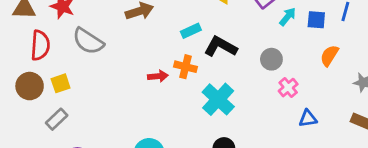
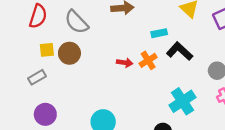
orange cross: (185, 67) -> (148, 60), turned 30
brown circle: (30, 86) -> (69, 53), moved
cyan cross: (218, 99) -> (182, 101), moved

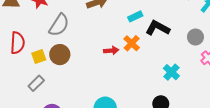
red semicircle: (38, 16) -> (17, 43), moved
gray semicircle: (76, 22) -> (59, 25), turned -90
cyan cross: (182, 101) -> (171, 72), size x0.7

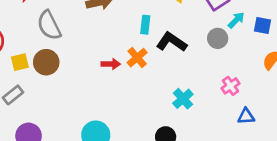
cyan rectangle: (135, 16) -> (145, 25), turned -64
gray semicircle: (59, 25) -> (49, 25), turned 115
gray circle: (195, 37) -> (218, 38), moved

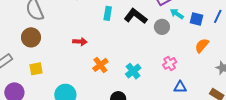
cyan arrow: (236, 20) -> (177, 14), turned -104
black L-shape: (171, 42) -> (136, 16), moved
orange cross: (137, 58) -> (100, 65), moved
yellow square: (20, 62) -> (36, 69), moved

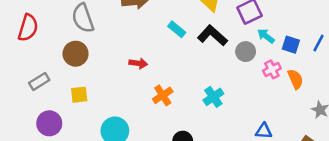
cyan rectangle: (108, 13) -> (177, 29), turned -64
orange semicircle: (202, 45) -> (295, 79), turned 112
pink cross: (170, 63) -> (272, 69), moved
cyan cross: (133, 71) -> (213, 97), moved

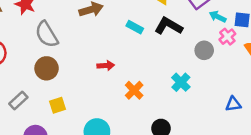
gray circle: (246, 52) -> (204, 50), moved
pink cross: (272, 69) -> (227, 37), moved

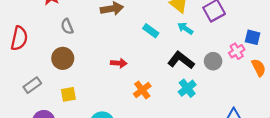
cyan arrow: (218, 17) -> (185, 28), moved
black L-shape: (169, 26) -> (181, 60), moved
gray semicircle: (47, 34) -> (67, 26), size x0.6

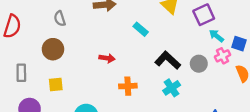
cyan arrow: (185, 28) -> (216, 36), moved
gray rectangle: (32, 85) -> (21, 73), turned -60
orange cross: (142, 90) -> (128, 86), turned 30

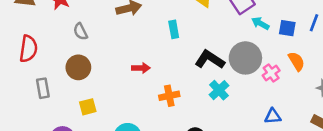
cyan rectangle: (141, 29) -> (174, 29), turned 48
pink cross: (223, 56) -> (271, 73), moved
gray circle: (199, 64) -> (245, 58), size x1.6
gray rectangle: (21, 73) -> (43, 88), moved

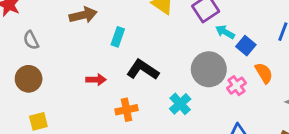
blue square: (287, 28) -> (246, 46), moved, turned 30
cyan rectangle: (174, 29) -> (118, 37), moved, turned 30
black L-shape: (210, 60) -> (143, 70), moved

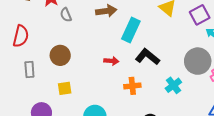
cyan rectangle: (118, 37) -> (131, 30), size x1.6
gray semicircle: (31, 40) -> (66, 15), moved

